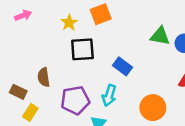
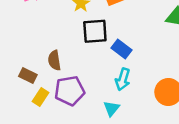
blue rectangle: (123, 66) -> (122, 49), moved
purple pentagon: (75, 100) -> (70, 91), moved

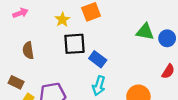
brown semicircle: (54, 60) -> (28, 50), moved

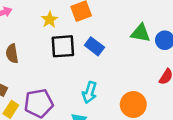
blue rectangle: (98, 59) -> (94, 46), moved

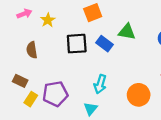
yellow star: (50, 20) -> (48, 20), moved
green triangle: (141, 33) -> (127, 32), moved

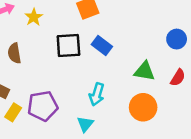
green triangle: (127, 32) -> (144, 71), moved

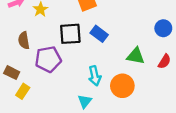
cyan arrow: (97, 94) -> (95, 76), turned -30
purple pentagon: (43, 106) -> (48, 59), moved
orange circle: (143, 107) -> (122, 86), moved

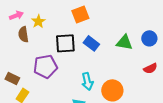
brown semicircle: (24, 40) -> (23, 34), moved
green triangle: (136, 56) -> (124, 42), moved
red semicircle: (164, 61) -> (150, 68), turned 32

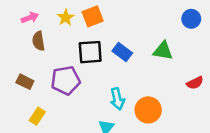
orange square: (80, 14) -> (93, 16), moved
yellow star: (38, 21) -> (66, 18), moved
blue circle: (149, 38) -> (191, 19), moved
brown rectangle: (12, 78) -> (25, 82), moved

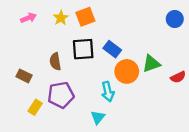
brown semicircle: (38, 41) -> (55, 61), moved
green triangle: (163, 51) -> (151, 64), moved, turned -30
purple pentagon: (66, 80) -> (61, 95), moved
orange circle: (148, 110) -> (127, 71), moved

